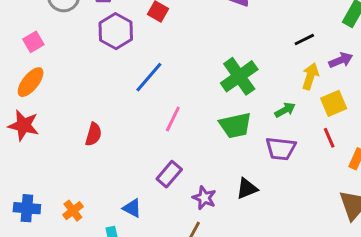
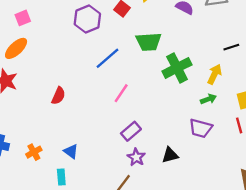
yellow arrow: (310, 76) -> (215, 74), moved
green trapezoid: (235, 125) -> (149, 42), moved
purple rectangle: (169, 174) -> (131, 131), moved
blue triangle: (132, 208) -> (71, 151), moved

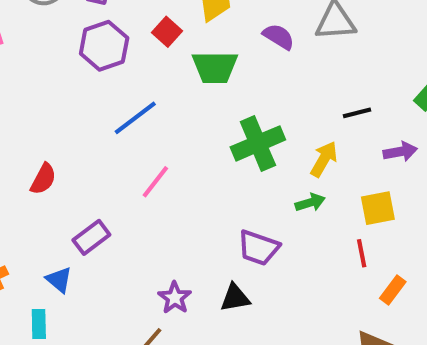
green trapezoid: (149, 42) -> (215, 67), moved
purple trapezoid: (201, 128) -> (258, 248), moved
purple rectangle: (131, 131) -> (91, 237), moved

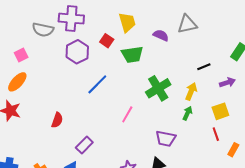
pink line: (155, 182) -> (127, 114), moved
green arrow: (310, 203) -> (187, 113), turned -40

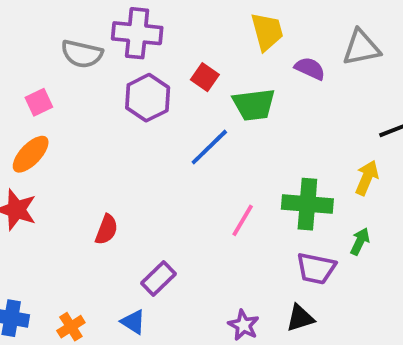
yellow trapezoid: (127, 22) -> (267, 32), moved
blue line: (97, 84) -> (209, 147), moved
green cross: (158, 88) -> (307, 204), moved, turned 35
green arrow: (187, 113) -> (360, 241), moved

